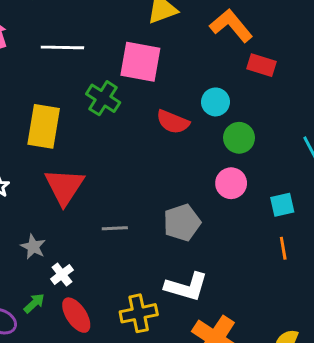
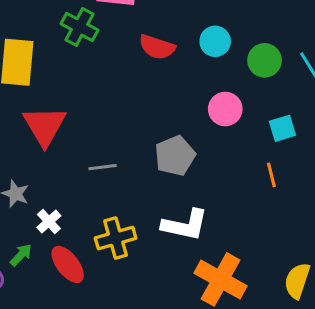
cyan circle: (215, 102) -> (215, 41), moved
green circle: (239, 138) -> (265, 60), moved
orange line: (283, 248) -> (271, 175), moved
yellow cross: (139, 313) -> (116, 238), moved

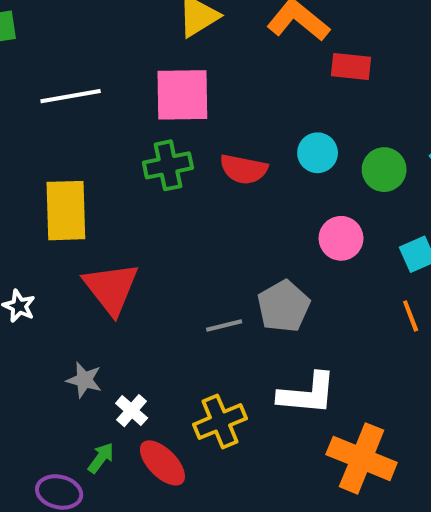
green cross: (79, 27) -> (168, 165), moved, turned -33
gray line: (103, 167) -> (224, 325), moved

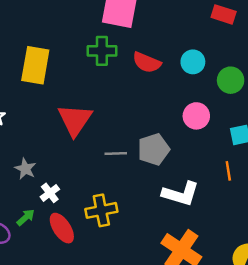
red triangle: (111, 288) -> (75, 120), moved
white L-shape: (307, 394) -> (181, 194), moved

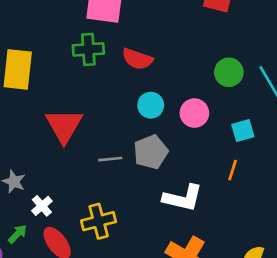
cyan circle: (193, 62) -> (151, 105), moved
orange line: (228, 171) -> (233, 170), turned 30

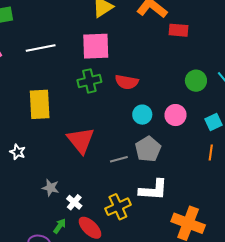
white L-shape: (183, 198) -> (153, 190), moved

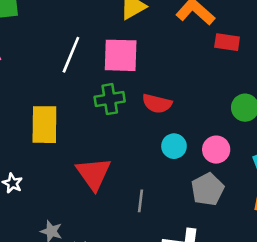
white line: (41, 48) -> (71, 55), moved, turned -60
gray pentagon: (148, 149) -> (208, 189), moved
gray line: (119, 159) -> (141, 201), turned -72

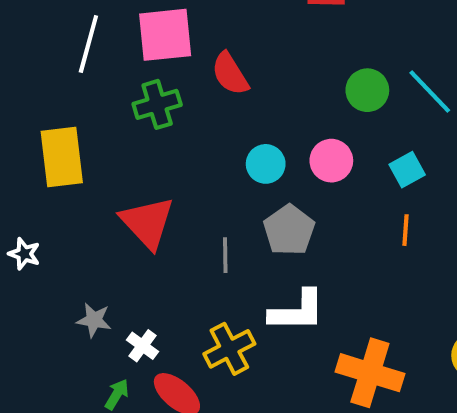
red semicircle: (157, 104) -> (230, 74), moved, turned 52
gray pentagon: (208, 189) -> (289, 230), moved

